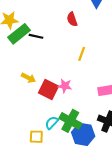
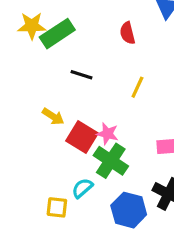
green rectangle: (19, 34) -> (57, 34), moved
black line: (36, 36) -> (82, 75), moved
green cross: (70, 121) -> (111, 161), moved

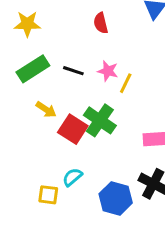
red semicircle: (127, 33) -> (101, 23), moved
green rectangle: (57, 34) -> (33, 69), moved
pink star: (107, 134) -> (108, 71), moved
green cross: (111, 161) -> (100, 120), moved

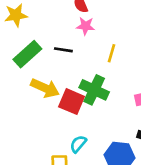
pink star: (108, 71) -> (85, 26), moved
yellow arrow: (46, 109) -> (45, 88), size x1.5

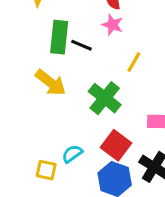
green rectangle: (27, 54) -> (59, 37), moved, turned -56
red square: (72, 102) -> (116, 145), moved

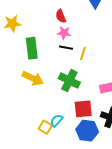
black line: (81, 45) -> (66, 48), moved
red square: (116, 145) -> (83, 109), turned -30
yellow square: (46, 170) -> (45, 127), moved, turned 32

